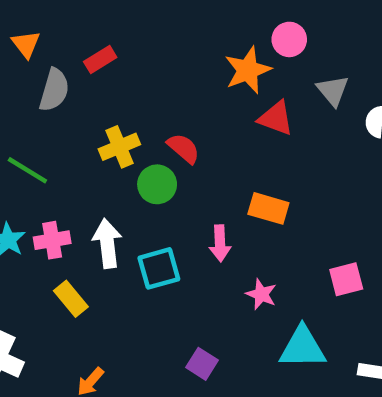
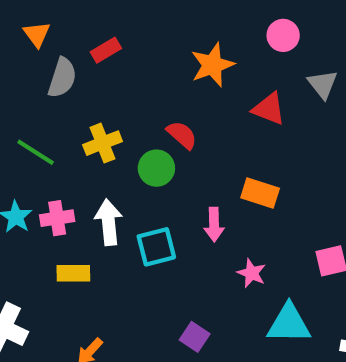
orange star: (248, 70) -> (212, 65), moved
yellow cross: (119, 147) -> (103, 143), moved
yellow rectangle: (71, 299) -> (73, 273), turned -52

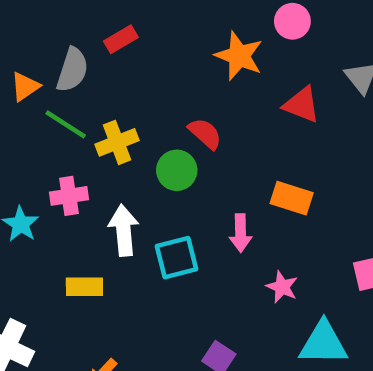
orange triangle: (37, 34) -> (25, 87), moved, turned 32
pink circle: (283, 35) -> (292, 21), moved
orange star: (212, 65) -> (239, 56), turned -30
green line: (36, 152) -> (66, 124), moved
pink cross: (57, 218) -> (69, 196), moved

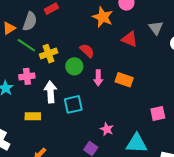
pink arrow: (241, 233) -> (98, 78), moved
pink star: (282, 287) -> (107, 129), moved

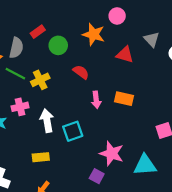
green circle: (74, 66) -> (58, 45), moved
yellow rectangle: (33, 116) -> (41, 157), moved
pink star: (107, 129) -> (112, 153), size x1.6

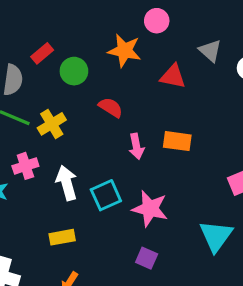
pink star: (112, 153) -> (150, 209), moved
cyan triangle: (145, 165) -> (216, 236), turned -45

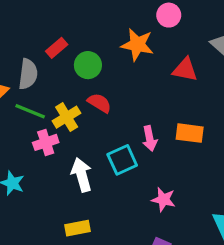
red semicircle: (111, 107) -> (99, 103), moved
pink cross: (25, 166) -> (46, 142), moved
cyan square: (106, 195) -> (122, 160), moved
pink star: (150, 209) -> (163, 199), size x0.7

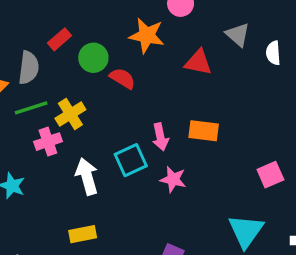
red semicircle: (99, 103) -> (122, 78), moved
green line: (30, 111) -> (31, 108), turned -40
pink star: (163, 199) -> (173, 179), moved

